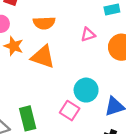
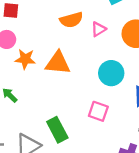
orange semicircle: (44, 23) -> (71, 20), moved
cyan circle: (86, 90) -> (111, 73), moved

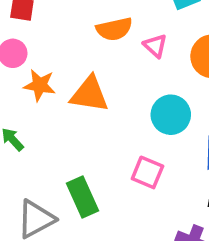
pink triangle: (98, 29) -> (155, 46), turned -49

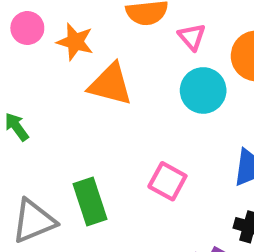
orange star: (40, 85) -> (75, 42), moved
cyan circle: (171, 115) -> (203, 90), moved

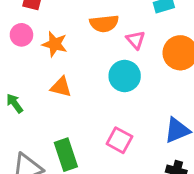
orange triangle: (110, 84) -> (61, 87), moved, size x0.7
cyan circle: (203, 90) -> (125, 76), moved

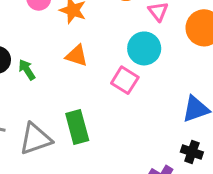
pink square: (119, 140) -> (125, 80), moved

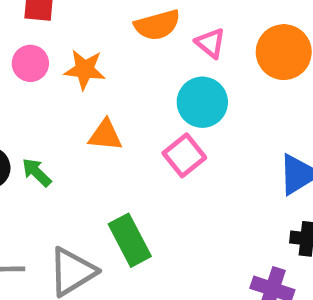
pink square: (125, 80) -> (184, 155), turned 32

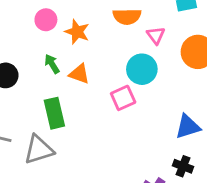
green arrow: (37, 172) -> (52, 64), moved
green rectangle: (130, 240) -> (54, 113), moved

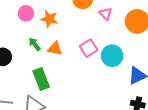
cyan circle: (142, 69) -> (112, 56), moved
pink square: (123, 98) -> (89, 48), moved

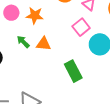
pink square: (89, 48) -> (81, 27), moved
green rectangle: (41, 79) -> (73, 71), moved

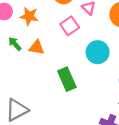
pink square: (81, 27) -> (70, 26), moved

